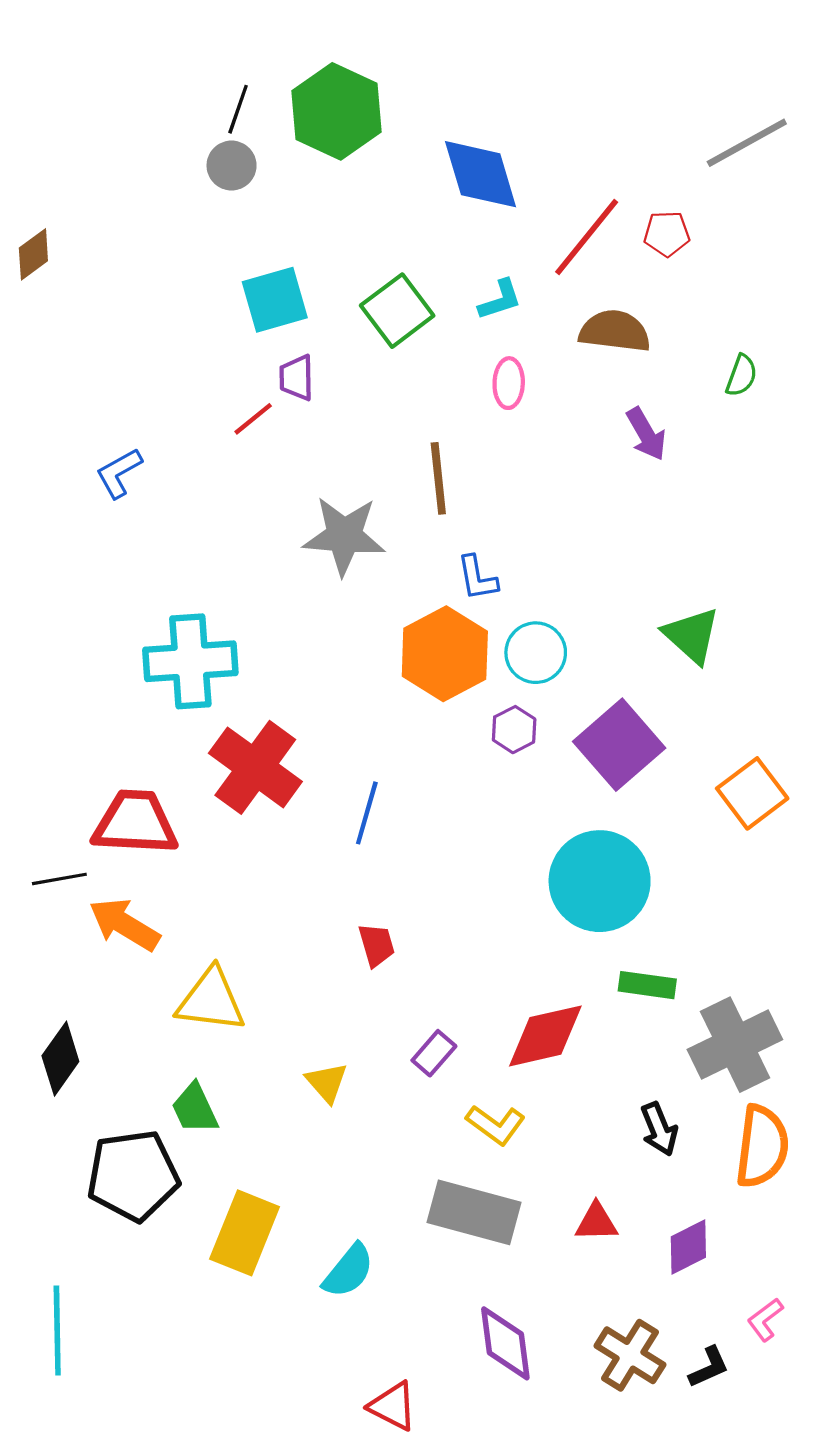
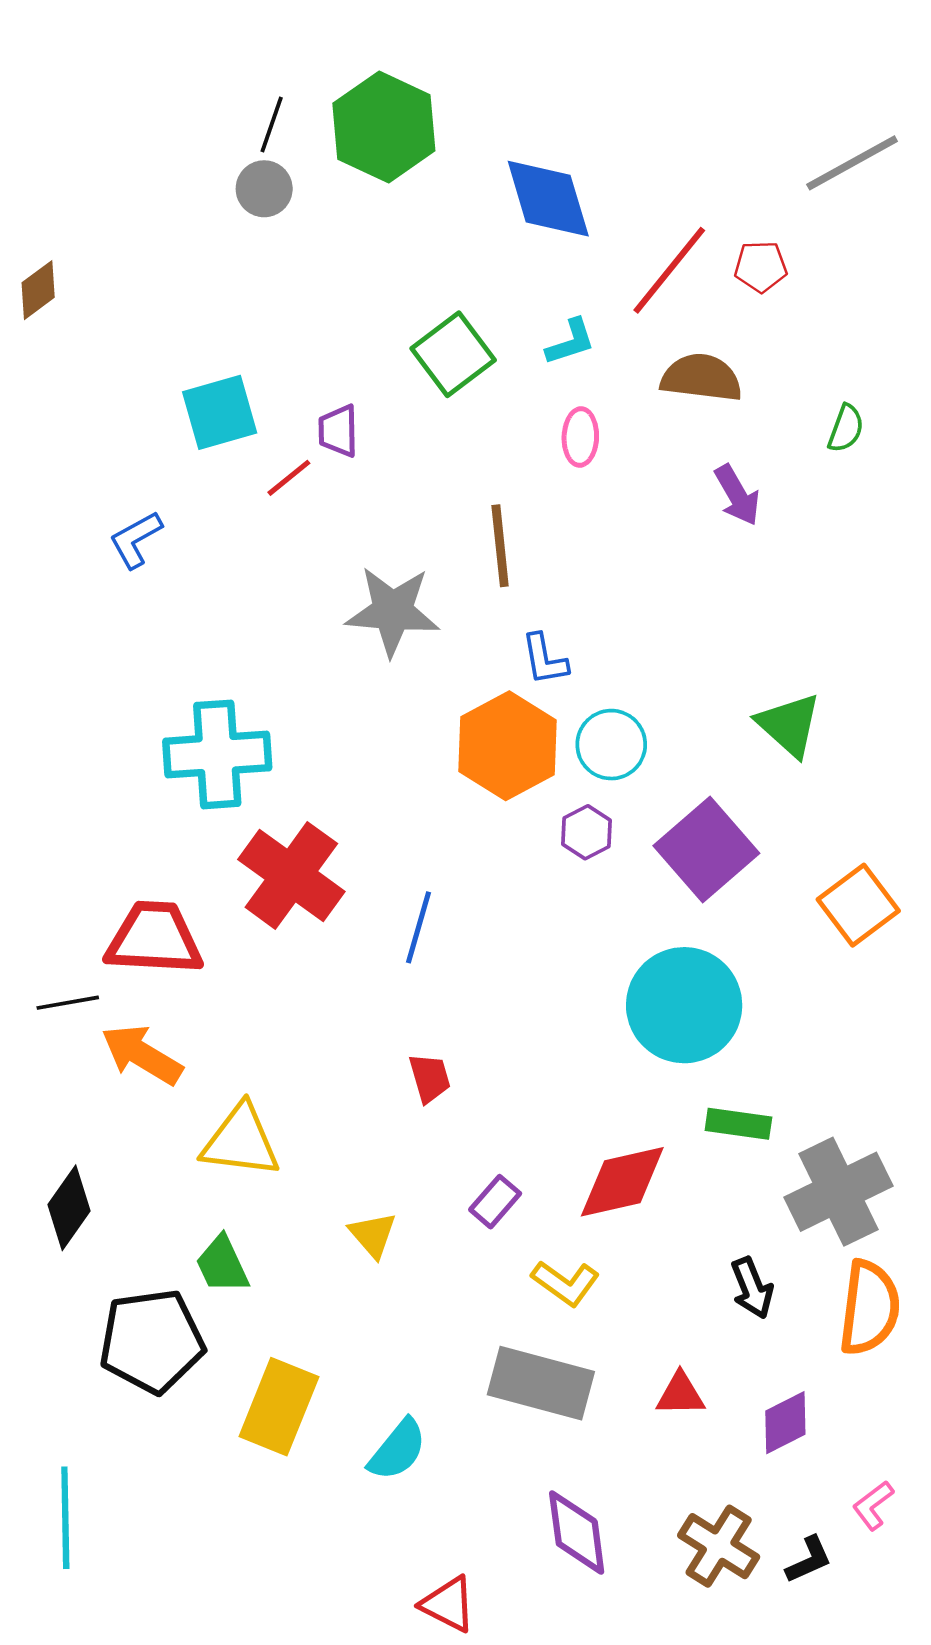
cyan square: (275, 300) -> (220, 412), moved

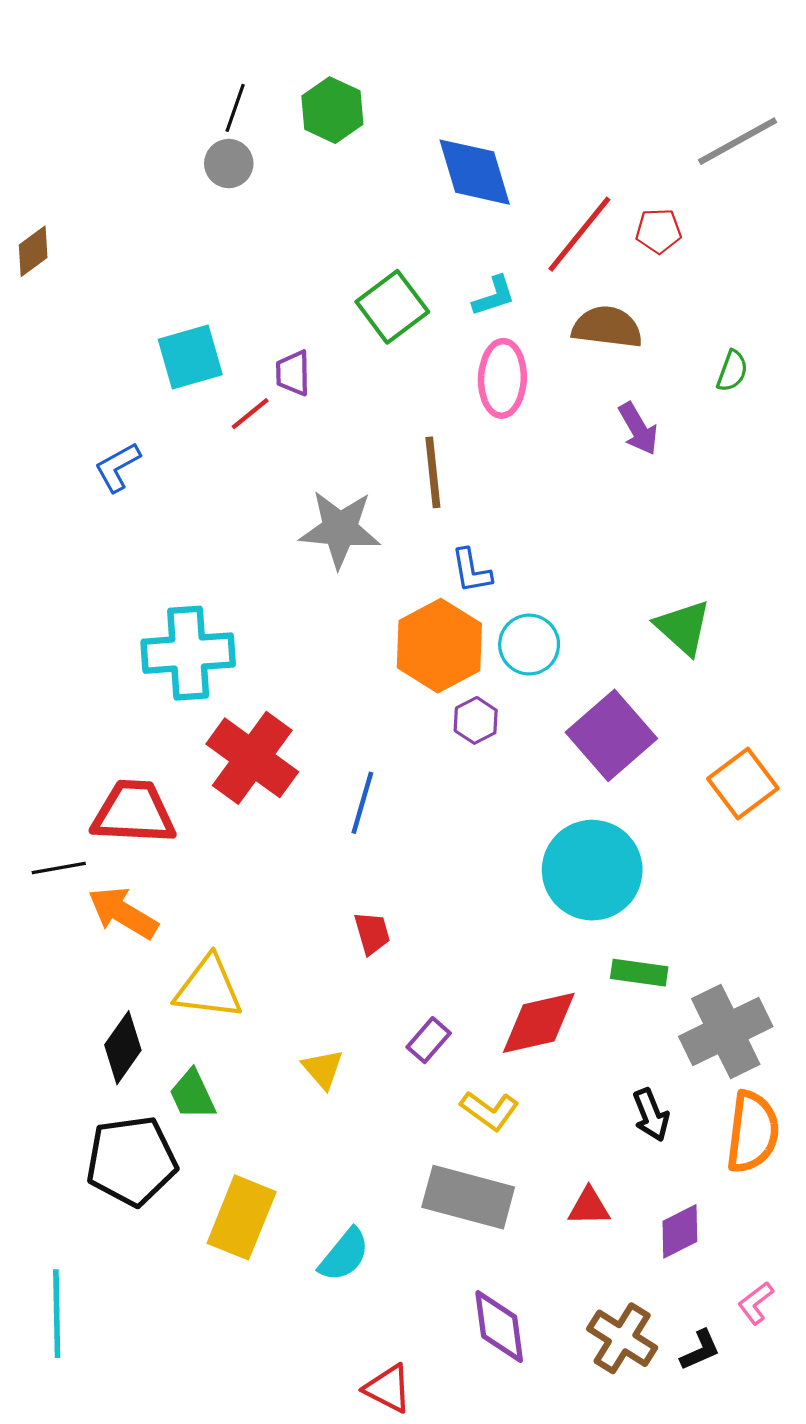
green hexagon: (384, 127) -> (332, 110), size x0.7
pink ellipse: (580, 437) -> (502, 378), size x1.5
purple hexagon: (587, 832) -> (476, 720), moved
black diamond: (69, 1208) -> (123, 1048), moved

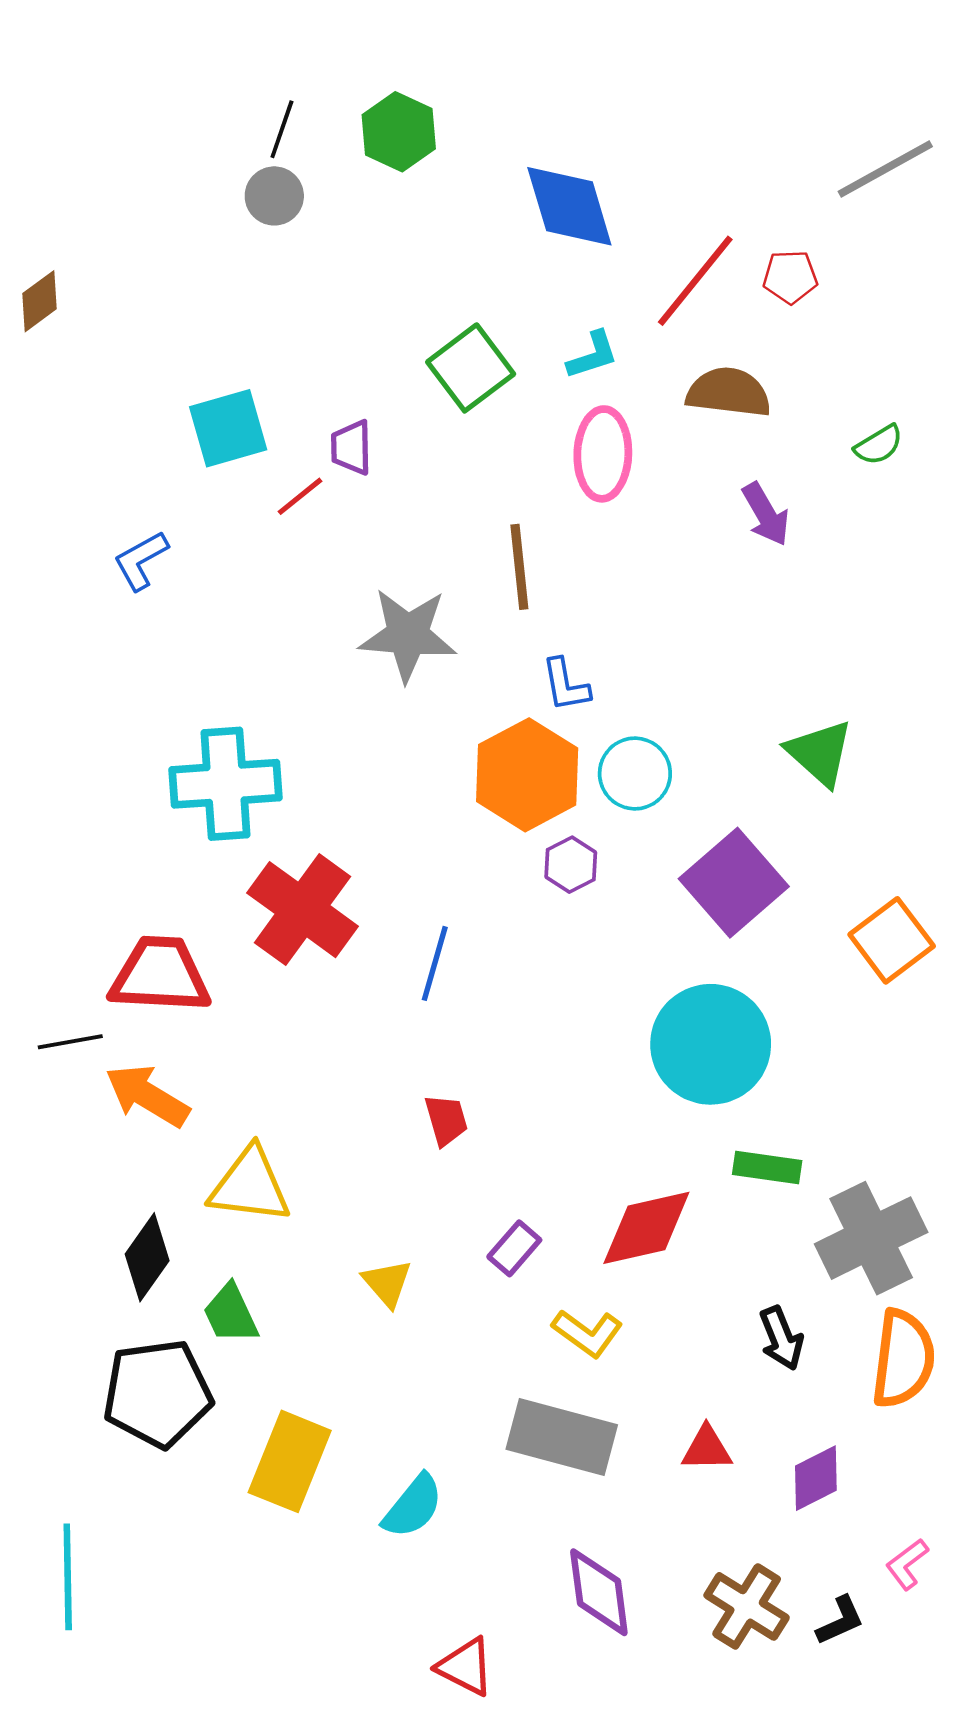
green semicircle: (732, 371) -> (879, 445), turned 39

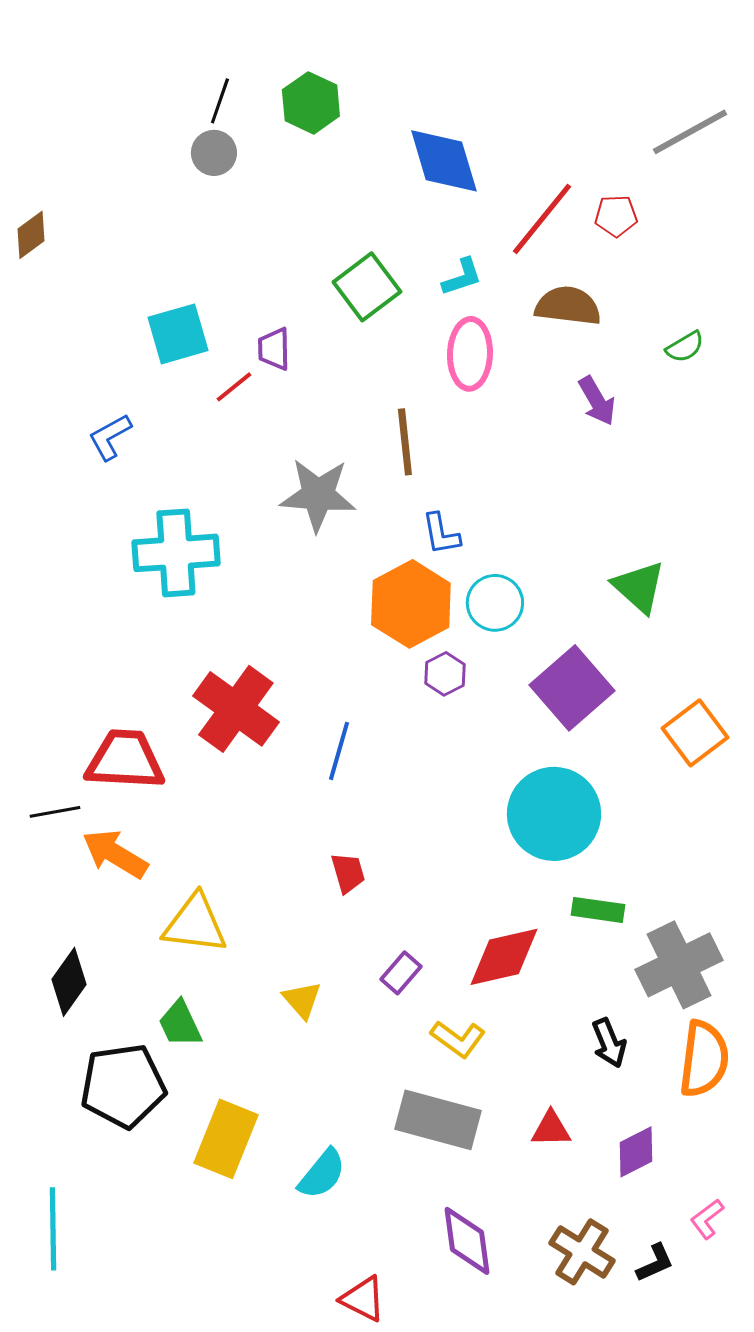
cyan cross: (226, 784) -> (176, 553), moved
black diamond: (147, 1257) -> (69, 982), moved

